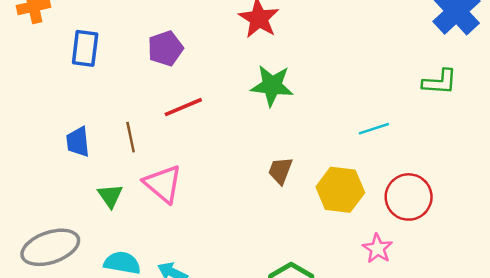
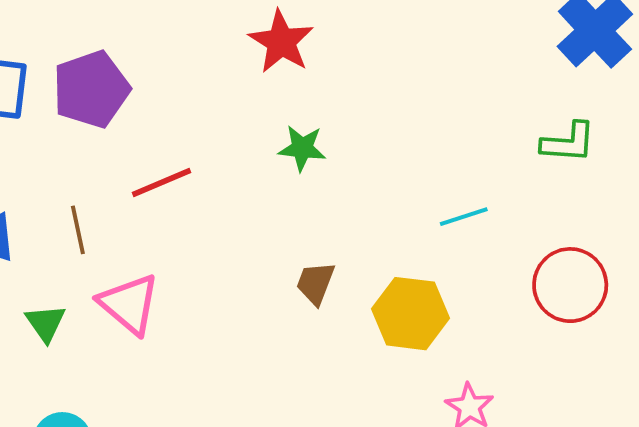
purple pentagon: (165, 48) -> (91, 89), moved, size x1.4
green star: (272, 86) -> (302, 148), size x0.7
red circle: (409, 197) -> (570, 285), moved

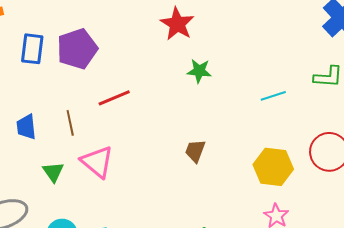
green star: (302, 148) -> (199, 71), moved
cyan line: (464, 217) -> (273, 96), moved
yellow hexagon: (411, 314) -> (273, 167), moved

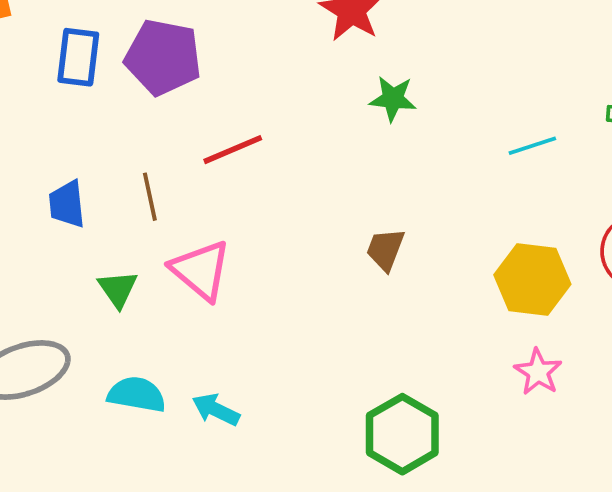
purple pentagon: (77, 49) -> (163, 57), turned 30

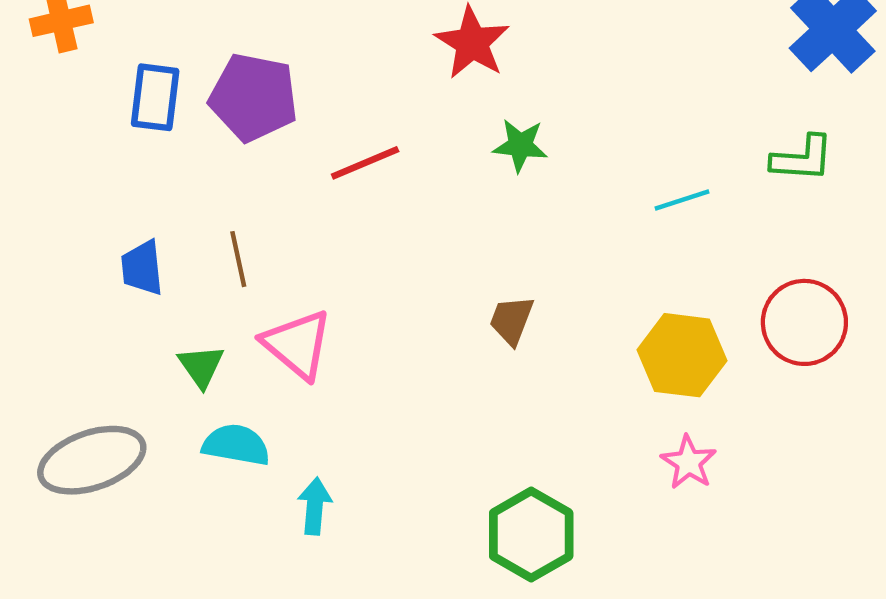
red line: (233, 150) -> (365, 163), moved
cyan semicircle: (137, 395) -> (236, 445), moved
cyan arrow: (216, 410) -> (315, 506), turned 69

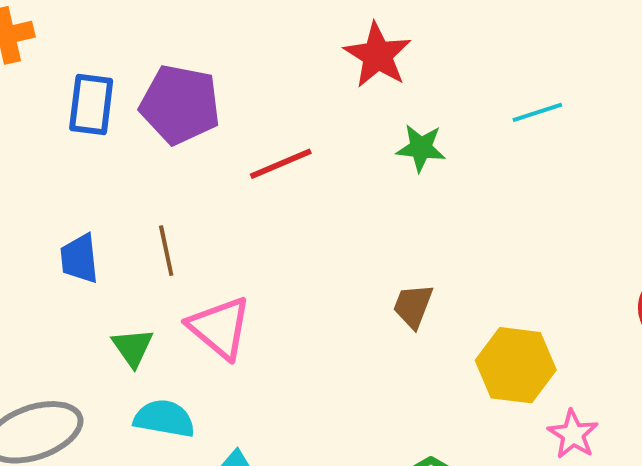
cyan line: (682, 200) -> (537, 112), moved
yellow hexagon: (682, 355) -> (516, 365), moved

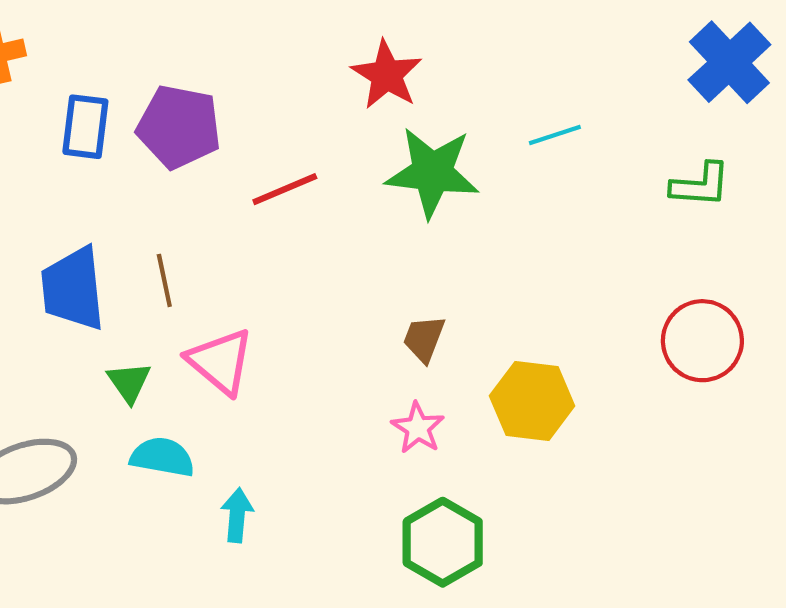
green star: (421, 148) -> (432, 172), size x1.8
blue trapezoid: (79, 259) -> (73, 289), size x1.6
pink star: (573, 434) -> (418, 428), moved

